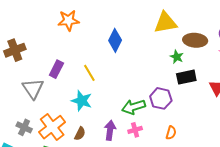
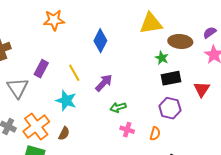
purple hexagon: (161, 98) -> (170, 108), moved
green arrow: (134, 107) -> (118, 107), size x0.7
purple arrow: (110, 130) -> (104, 83), moved, turned 36
pink cross: (135, 130) -> (127, 130), moved, turned 32

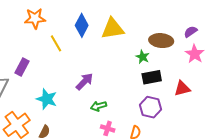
yellow triangle: (151, 23) -> (113, 29), moved
blue diamond: (100, 41) -> (82, 25), moved
yellow line: (74, 73) -> (56, 43), moved
red triangle: (202, 89) -> (182, 88), turned 42

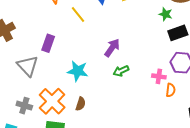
green arrow: (98, 106) -> (121, 71), moved
pink cross: (108, 128) -> (159, 76), moved

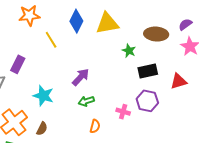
green star: (166, 14) -> (129, 51), moved
orange semicircle: (171, 90) -> (95, 126), moved

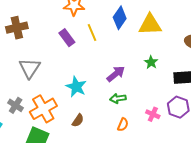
green star: (129, 51) -> (151, 62), moved
purple rectangle: (18, 64) -> (67, 38), moved, turned -72
brown semicircle: (42, 129) -> (78, 120), moved

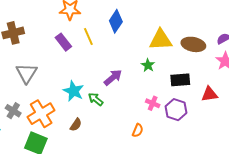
yellow triangle: (150, 25) -> (161, 40), moved
green arrow: (118, 98) -> (96, 99), moved, turned 49
pink cross: (153, 114) -> (153, 103), moved
orange semicircle: (123, 125) -> (138, 130), moved

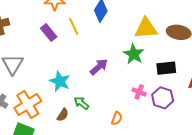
green star: (148, 65) -> (134, 54), size x1.5
green arrow: (96, 99) -> (81, 103), moved
orange semicircle: (138, 130) -> (117, 118), moved

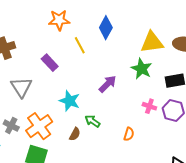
purple rectangle: (49, 32) -> (50, 63), moved

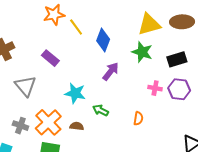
blue diamond: (106, 28) -> (103, 40), moved
yellow line: (80, 45) -> (76, 27), moved
brown semicircle: (75, 134) -> (77, 126), moved, turned -104

